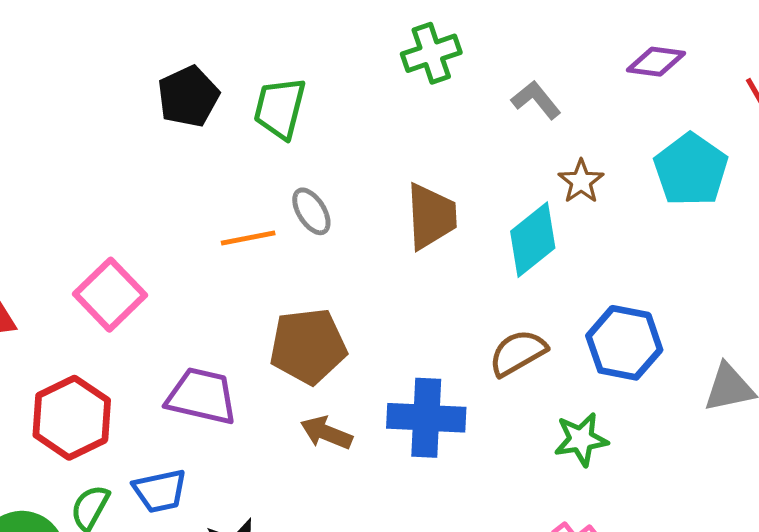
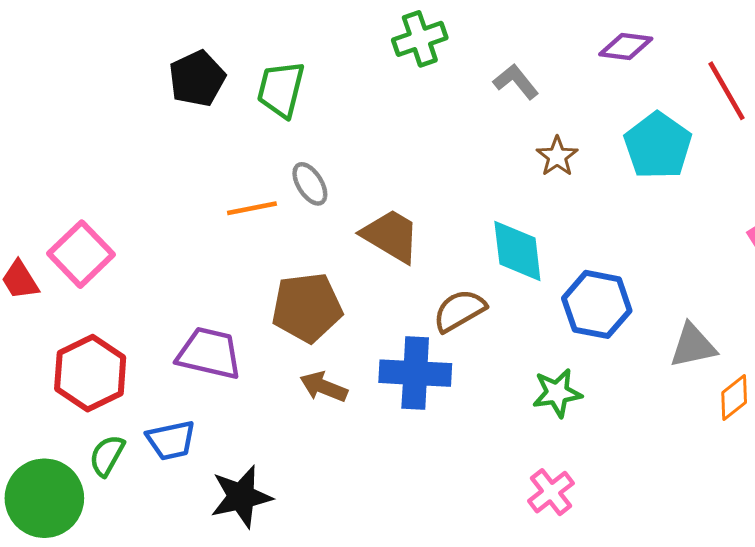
brown trapezoid: (431, 216) -> (391, 236), moved, turned -56
cyan diamond: (533, 240) -> (517, 251), moved, turned -58
pink square: (110, 295) -> (81, 254), moved
brown semicircle: (518, 353) -> (459, 311), moved

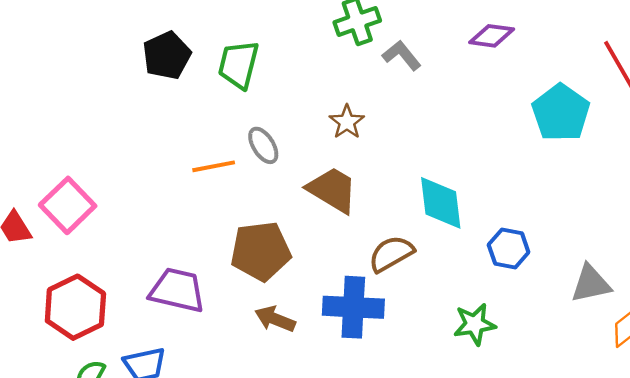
purple diamond: (626, 47) -> (492, 36), moved
gray L-shape: (516, 82) -> (402, 55), moved
brown star: (557, 156) -> (347, 122), moved
blue hexagon: (597, 304) -> (509, 248), size x0.7

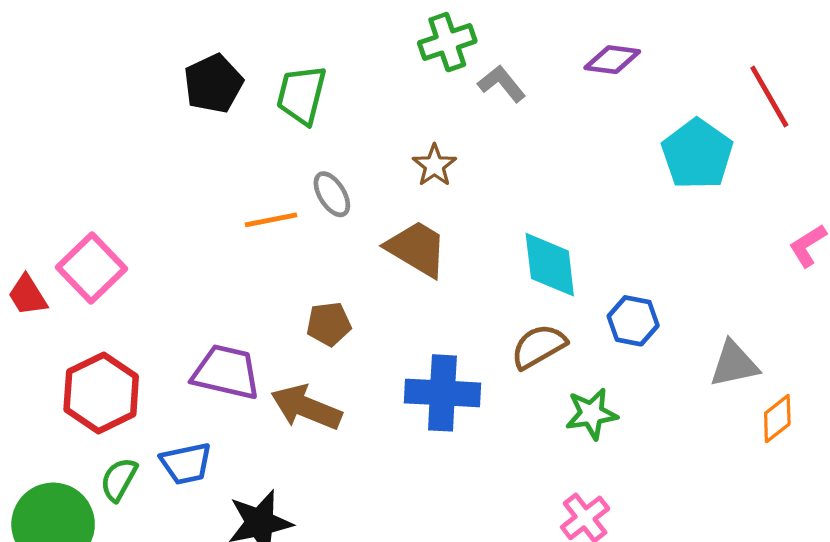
brown pentagon: (261, 251) -> (329, 324), size x0.6
brown semicircle: (391, 254) -> (539, 346), moved
brown arrow: (275, 319) -> (306, 407), moved, size x1.4

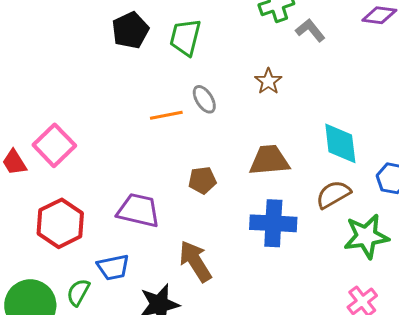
brown trapezoid: (417, 249) -> (269, 160), moved, turned -36
brown arrow: (306, 407) -> (195, 261), moved, turned 36
green star: (591, 414) -> (366, 236), size x1.4
green semicircle: (119, 479) -> (78, 292), moved

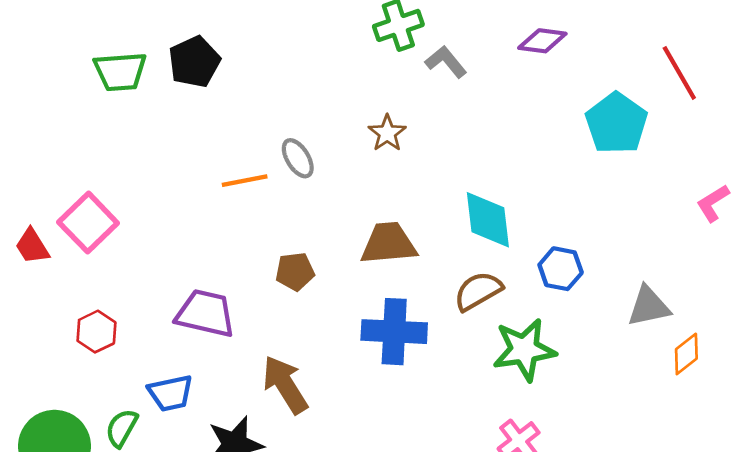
green trapezoid: (185, 37) -> (120, 72), moved, turned -108
red hexagon: (60, 223) -> (96, 332), size x0.6

